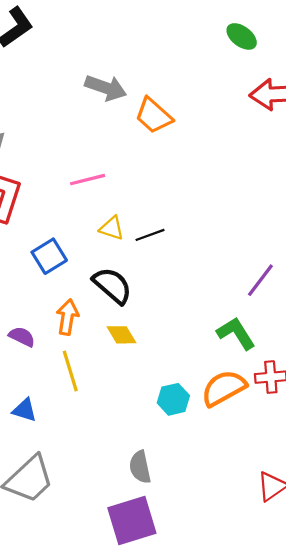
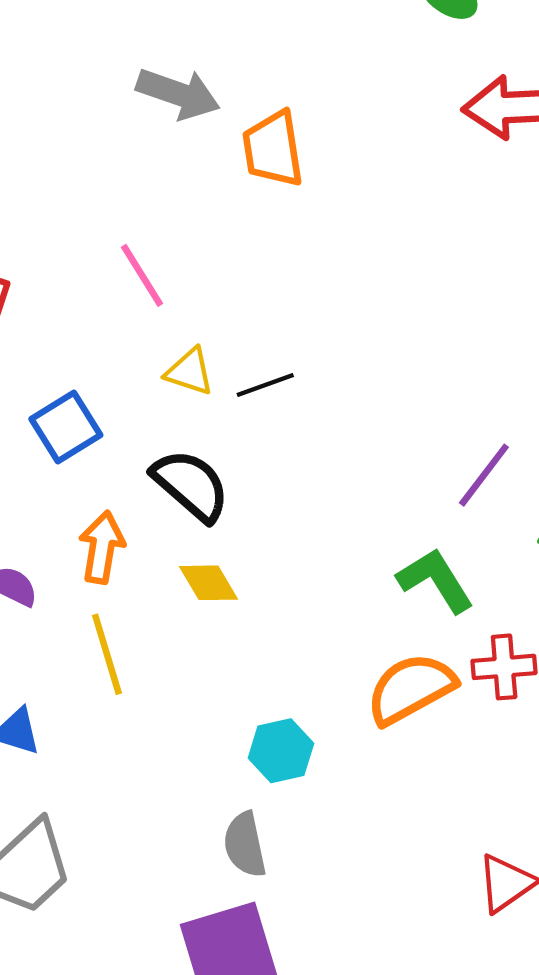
orange trapezoid: (154, 116) -> (273, 149), turned 39
pink line: (88, 180) -> (142, 275), turned 72
cyan hexagon: (173, 399) -> (281, 751), moved

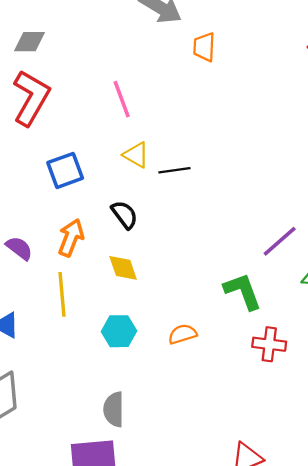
orange trapezoid: (273, 149) -> (204, 47), size x0.7
black semicircle: (191, 485) -> (124, 215), size x0.7
orange semicircle: (411, 689) -> (182, 334), moved, size x0.6
cyan hexagon: (281, 751) -> (119, 331), moved

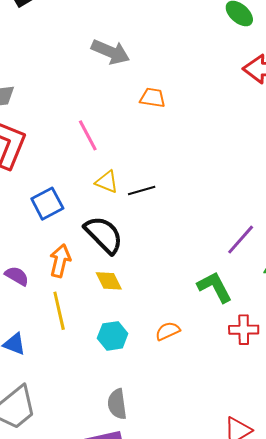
orange trapezoid: (204, 47) -> (153, 98), moved, turned 104
black semicircle: (124, 215) -> (104, 235), size x1.6

